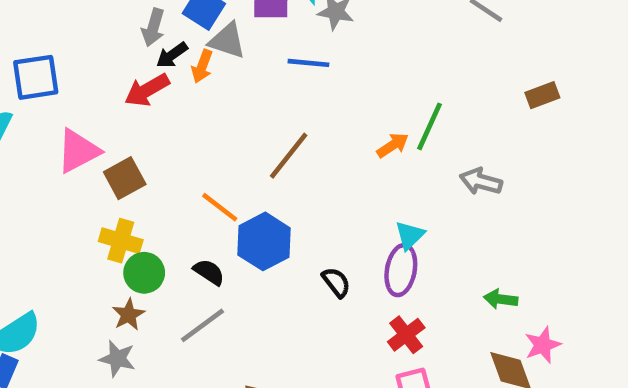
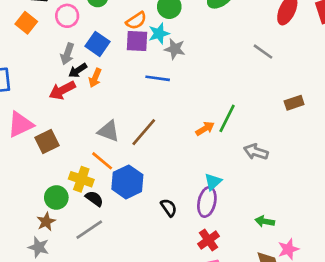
gray triangle: (227, 41) -> (109, 131), moved
yellow cross: (121, 241) -> (81, 179), moved

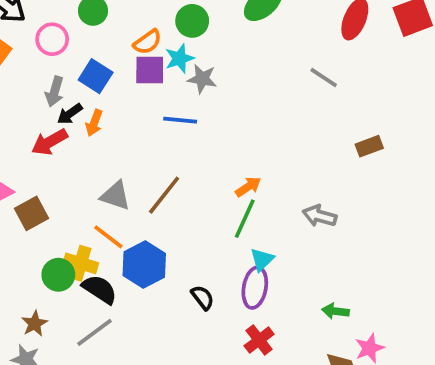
green line: (227, 118) -> (245, 219), moved
green circle: (56, 197) -> (58, 275), moved
black semicircle: (94, 199) -> (100, 289), size x1.4

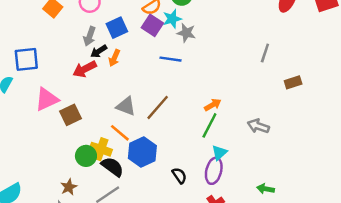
purple square: (150, 70) -> (152, 25), turned 30
blue square: (96, 76) -> (117, 28), turned 30
gray line: (324, 77) -> (265, 53), moved, turned 72

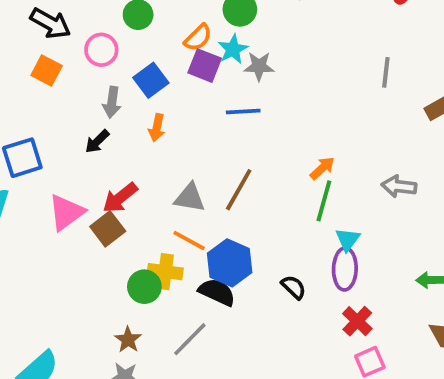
black arrow: (99, 51) -> (97, 141), moved
red arrow: (85, 69) -> (120, 198), moved
black semicircle: (112, 167) -> (217, 292), moved

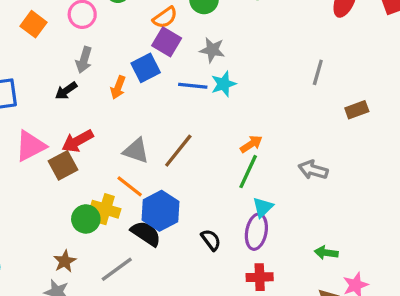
cyan star: (233, 49) -> (224, 84), moved
blue square: (151, 80) -> (146, 68), moved
red cross: (357, 321) -> (260, 277), turned 35

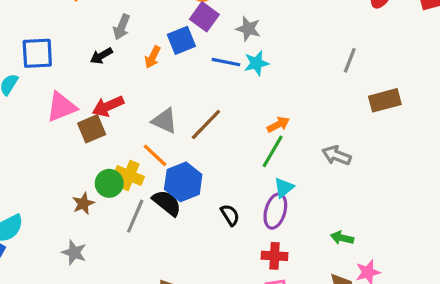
brown rectangle: (357, 110) -> (385, 100), size x1.4
brown star: (65, 261) -> (83, 204), moved
gray line: (117, 269) -> (135, 216), moved, turned -36

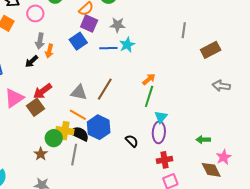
orange arrow: (153, 57) -> (49, 51), moved
gray arrow: (337, 155) -> (221, 86), moved
black semicircle: (167, 203) -> (79, 134), moved

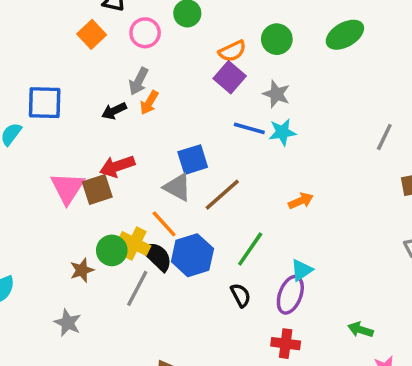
blue square: (78, 41) -> (193, 160), moved
green line: (149, 96) -> (250, 249), moved
pink triangle: (14, 98) -> (67, 188), moved, turned -40

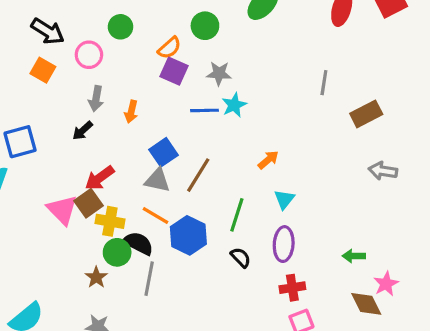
orange arrow: (149, 103) -> (131, 112), moved
yellow cross: (134, 244) -> (110, 221), moved
black semicircle: (157, 256) -> (138, 243), moved
cyan triangle: (302, 270) -> (284, 199), moved

